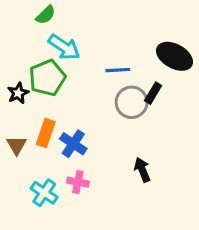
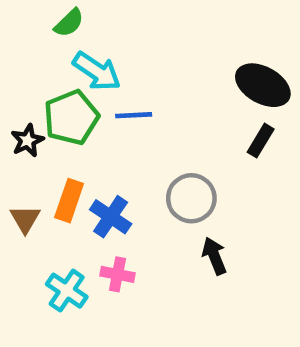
blue line: (118, 70) -> (134, 115), moved
black rectangle: (153, 93) -> (261, 141), moved
gray circle: (132, 102) -> (191, 198), moved

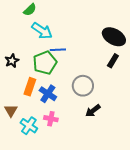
green pentagon: (71, 117) -> (45, 63), moved
brown triangle: (25, 219) -> (11, 111), moved
black arrow: (214, 256) -> (93, 111), turned -105

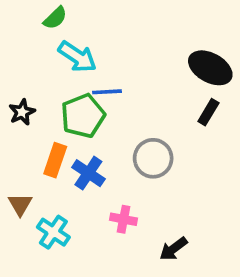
black arrow: (93, 111) -> (173, 249), moved
pink cross: (51, 119) -> (124, 219), moved

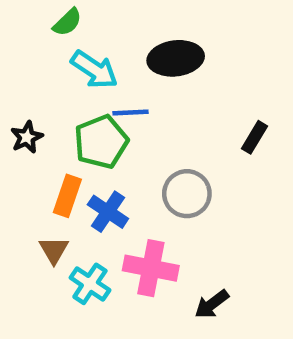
black ellipse: (210, 68) -> (176, 58), moved, turned -36
brown triangle: (20, 204) -> (54, 250), moved
pink cross: (124, 219) -> (151, 268), size x1.6
cyan cross: (53, 232) -> (90, 284), moved

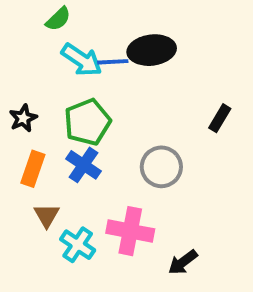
blue line: (131, 112) -> (113, 62), moved
orange rectangle: (67, 196) -> (33, 169), moved
blue cross: (108, 212) -> (84, 165), moved

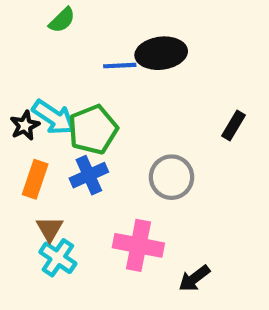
cyan arrow: (82, 60) -> (54, 117), moved
blue cross: (84, 165) -> (89, 175), turned 32
cyan cross: (78, 245) -> (58, 258), moved

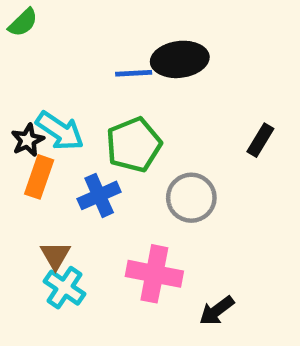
green semicircle: (62, 20) -> (23, 23), moved
green pentagon: (93, 130) -> (134, 145), moved
orange rectangle: (35, 179) -> (39, 177), moved

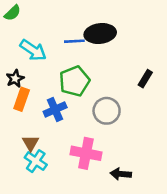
cyan arrow: (60, 131) -> (33, 50), moved
black arrow: (217, 311) -> (121, 174), turned 42

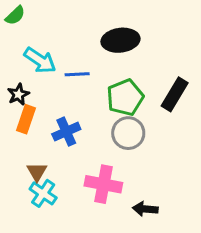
blue line: (74, 41) -> (77, 74), moved
black rectangle: (145, 79) -> (175, 94), size x1.5
green pentagon: (74, 81) -> (125, 97), moved

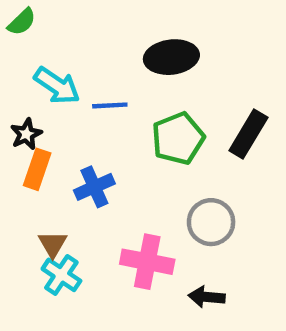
gray circle: (128, 133) -> (211, 222), moved

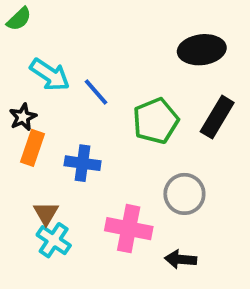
black ellipse: (171, 57) -> (202, 50), moved
blue line: (110, 105) -> (96, 92), turned 52
blue cross: (94, 187) -> (83, 163), turned 32

